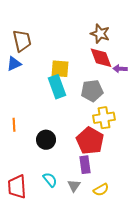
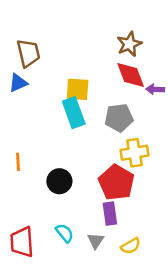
brown star: (100, 34) -> (129, 44), turned 30

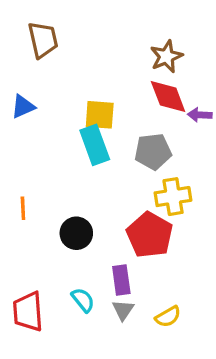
brown trapezoid: (28, 53) -> (43, 40), moved
purple rectangle: (110, 214) -> (121, 280), moved

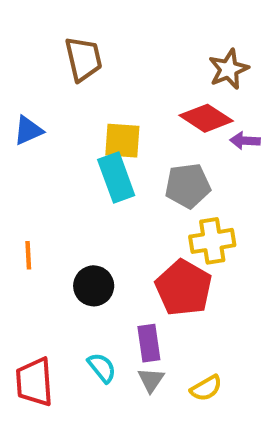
brown trapezoid: (43, 40) -> (83, 59), moved
brown star: (166, 56) -> (229, 69), moved
red diamond: (168, 96) -> (206, 118), turned -36

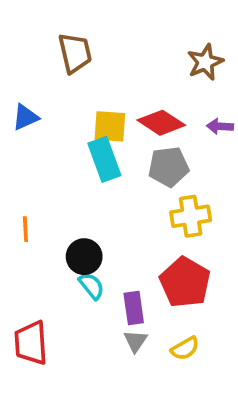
red diamond: (206, 118) -> (161, 123), moved
red pentagon: (184, 288) -> (185, 282), moved
cyan semicircle: (102, 368) -> (91, 286), moved

